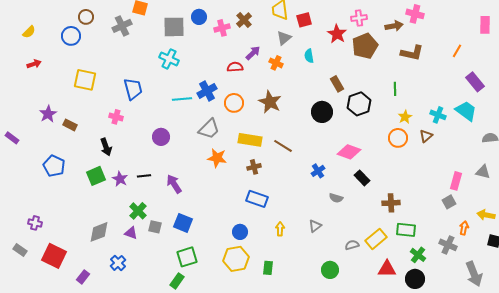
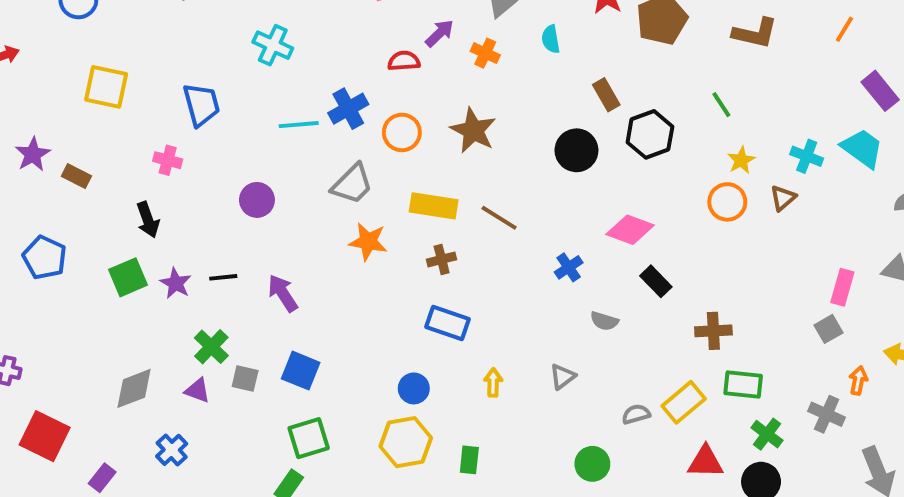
green line: (395, 89) -> (721, 105), turned -32

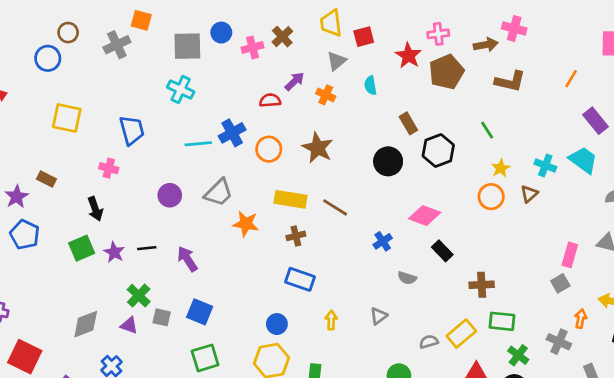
purple star: (33, 154) -> (17, 197), moved
gray trapezoid: (352, 184) -> (219, 193), moved

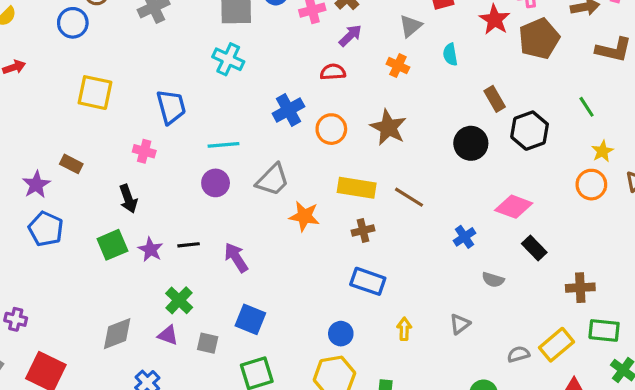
purple arrow: (295, 81) -> (350, 35), moved
cyan line: (198, 144) -> (223, 145), moved
gray square: (162, 317) -> (208, 343), moved

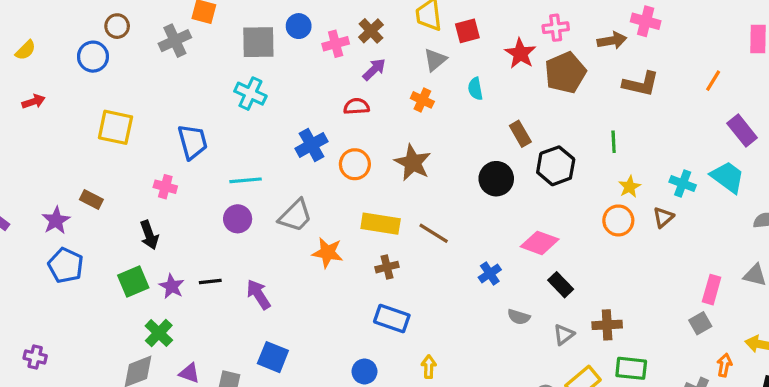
green line: (587, 107) -> (614, 142), turned 30
green cross: (179, 300) -> (159, 333), moved
gray triangle: (460, 324) -> (564, 335), moved

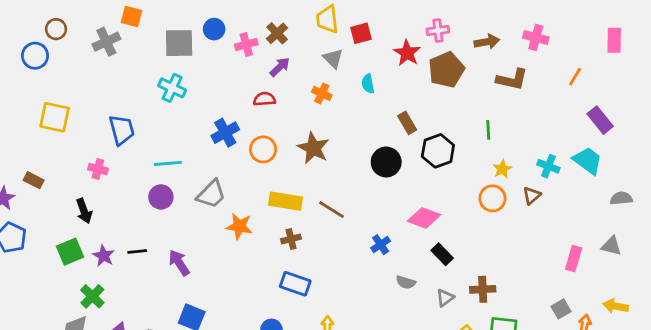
pink cross: (646, 21) -> (536, 37), moved
gray triangle: (435, 60) -> (333, 58), turned -35
gray square: (700, 323) -> (561, 309), moved

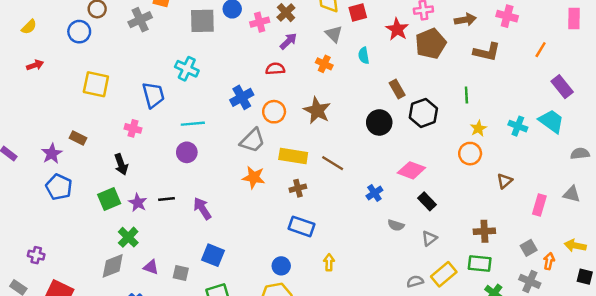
cyan cross: (172, 88) -> (187, 69), moved
gray trapezoid: (211, 194) -> (253, 140), moved
brown triangle: (532, 196) -> (505, 181), moved
brown cross: (483, 289) -> (484, 231), moved

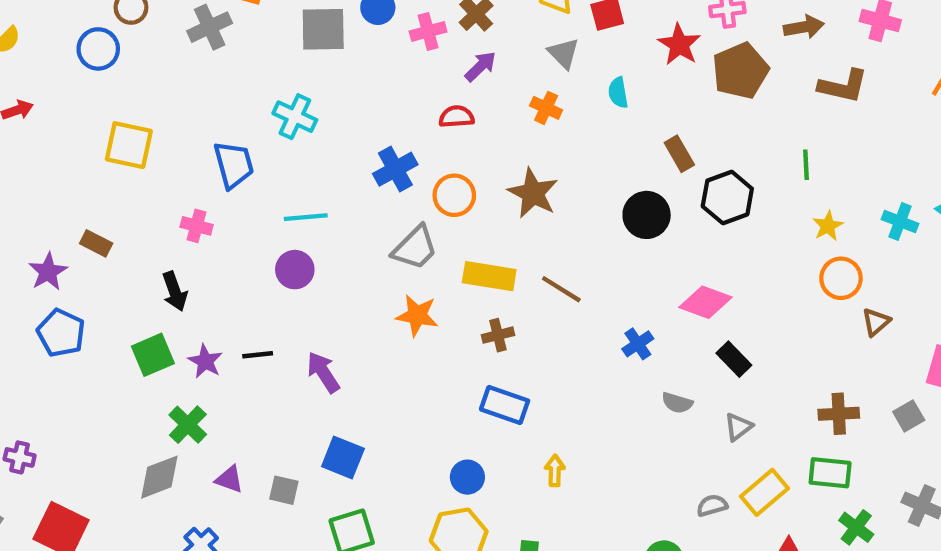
orange circle: (470, 154) -> (841, 278), moved
gray square: (529, 248) -> (909, 416), moved

